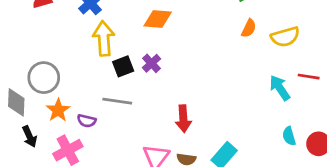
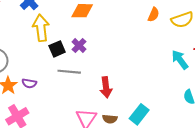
gray line: (117, 101) -> (69, 72), moved
purple semicircle: (87, 121) -> (29, 83), moved

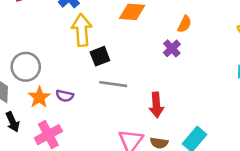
orange semicircle: (154, 15) -> (185, 24), moved
purple cross: (79, 45) -> (172, 48), moved

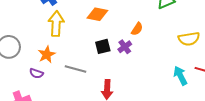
black square: (100, 56) -> (103, 46), moved
orange star: (39, 97) -> (47, 55), moved

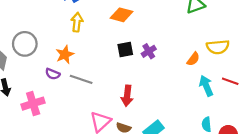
yellow arrow: (56, 24) -> (77, 22), size x0.7
orange semicircle: (137, 29) -> (193, 59), moved
gray line: (75, 69) -> (81, 79), moved

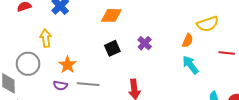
yellow arrow: (77, 22) -> (46, 38), moved
black square: (125, 49) -> (112, 48), moved
cyan arrow: (206, 86) -> (190, 65), moved

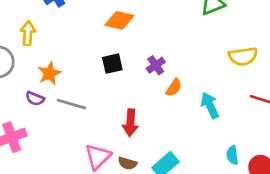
orange semicircle: (188, 41) -> (174, 88), moved

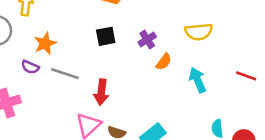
yellow semicircle: (243, 56) -> (199, 32), moved
red arrow: (130, 123) -> (101, 92), moved

